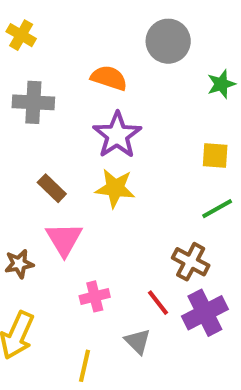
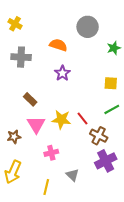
purple star: (117, 135) -> (62, 73), size x0.7
yellow star: (115, 188) -> (61, 120), moved
red line: (158, 303) -> (83, 119), moved

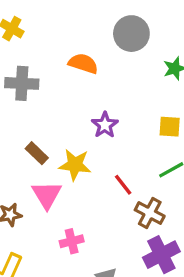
purple star: (62, 73) -> (105, 125), moved
yellow star: (61, 120) -> (75, 165), moved

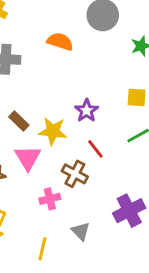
purple star: (105, 125) -> (87, 111), moved
brown cross: (150, 213) -> (75, 174), moved

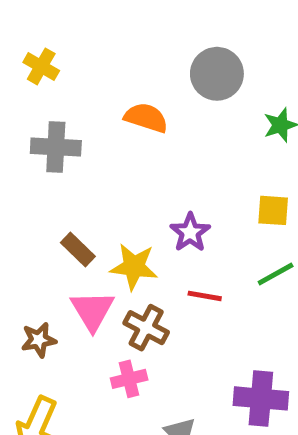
red line: (95, 149) -> (205, 296), turned -42
brown cross: (75, 174) -> (146, 328), moved
purple cross: (129, 211) -> (261, 398), turned 32

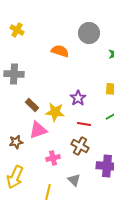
gray cross: (56, 147) -> (14, 74), moved
pink triangle: (92, 311) -> (38, 130), turned 42
brown cross: (146, 328) -> (80, 146), moved

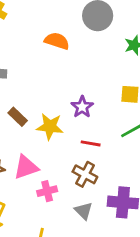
pink triangle: (38, 130) -> (26, 167), moved
gray triangle: (74, 180) -> (84, 211), moved

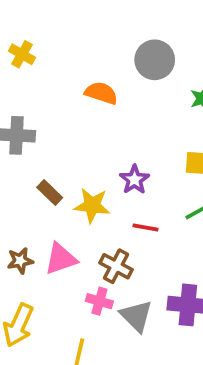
brown cross: (85, 174) -> (116, 266), moved
pink cross: (47, 191) -> (99, 301), moved, turned 30
gray triangle: (84, 211) -> (136, 316), size x1.4

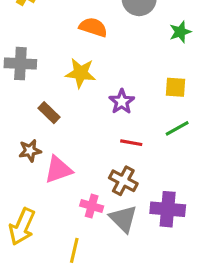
yellow star: (92, 205) -> (81, 73), moved
brown star: (20, 261) -> (30, 151), moved
brown cross: (116, 266) -> (123, 181), moved

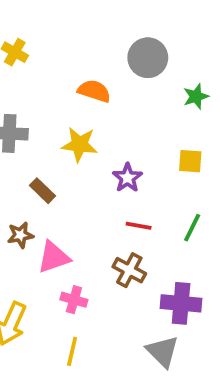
green line: (177, 128) -> (192, 228), moved, turned -35
pink cross: (92, 206) -> (74, 300), moved
gray triangle: (123, 219) -> (163, 351), moved

